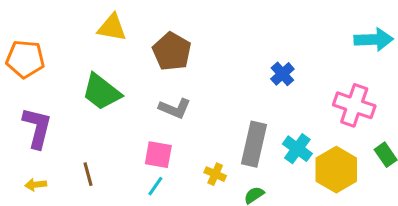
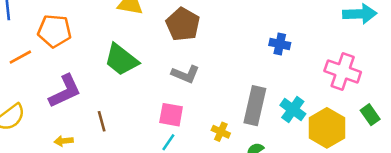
blue cross: (282, 74) -> (280, 44), turned -36
purple L-shape: (37, 128) -> (65, 91), turned 51
brown line: (88, 174) -> (102, 121), moved

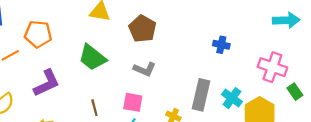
green rectangle: (370, 115) -> (295, 92), moved
brown line: (102, 121) -> (94, 108), moved

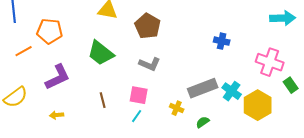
gray rectangle: (201, 95) -> (203, 88), turned 56

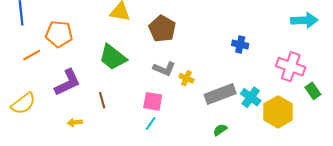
brown line: (103, 100) -> (102, 100), moved
yellow cross: (177, 108) -> (186, 78), moved
yellow arrow: (57, 115) -> (75, 122), moved

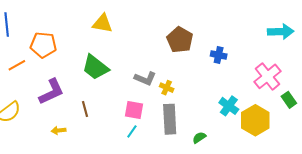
brown pentagon: (162, 29) -> (180, 40), moved
pink cross: (291, 67) -> (267, 76), turned 32
gray rectangle: (220, 94) -> (170, 119), moved, turned -72

